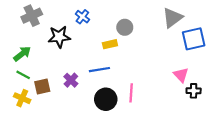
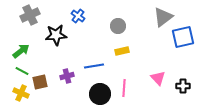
yellow rectangle: (110, 44) -> (122, 51), moved
pink triangle: (181, 75) -> (158, 78), moved
purple cross: (71, 80) -> (67, 76), turned 32

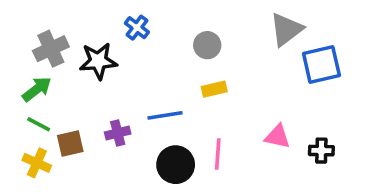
gray cross: (30, 15) -> (51, 49), moved
pink triangle: (158, 78) -> (277, 137), turned -35

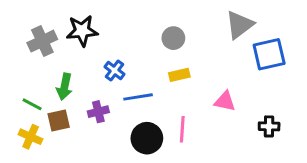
blue cross: (137, 28) -> (114, 70), moved
black star: (98, 61) -> (82, 31), moved
green arrow: (37, 89) -> (64, 87), moved, turned 140
pink triangle: (277, 137) -> (225, 101), moved

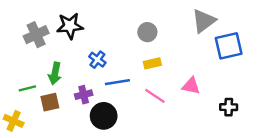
green line: (32, 104) -> (27, 88), turned -42
pink line: (182, 129) -> (155, 96), moved, turned -60
yellow cross: (31, 137) -> (14, 121), moved
black circle: (147, 138) -> (104, 116), moved

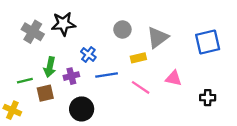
gray triangle: (204, 21) -> (158, 37), moved
gray circle: (147, 32) -> (122, 30), moved
gray cross: (36, 35) -> (33, 32), turned -35
purple cross: (84, 95) -> (71, 76), moved
black circle: (104, 116) -> (82, 109), moved

